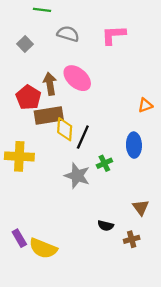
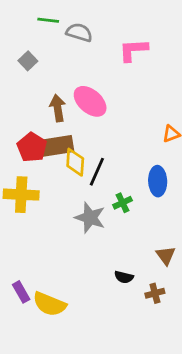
gray semicircle: (68, 34) -> (79, 32), moved
red pentagon: (28, 97) -> (32, 147), moved

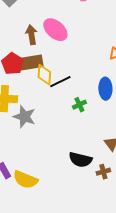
black line: (97, 172) -> (60, 82), turned 40
gray star: (90, 218) -> (24, 117), moved
black semicircle: (124, 277) -> (80, 160), size x1.6

